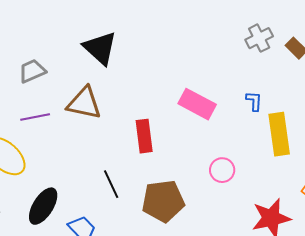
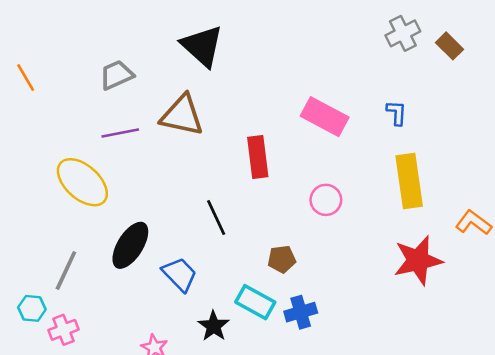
yellow rectangle: (279, 134) -> (409, 181), moved
pink circle: (222, 170) -> (326, 200), moved
brown pentagon: (163, 201) -> (282, 259), moved, size x0.5

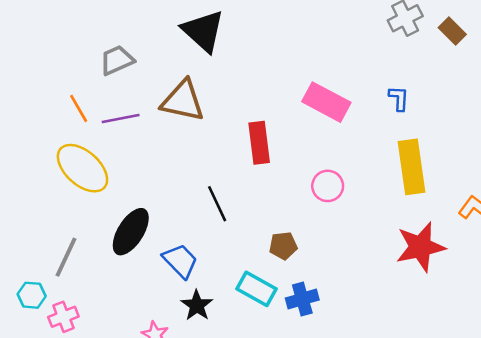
orange line: (26, 78) -> (79, 108), moved
black star: (214, 326) -> (197, 305), moved

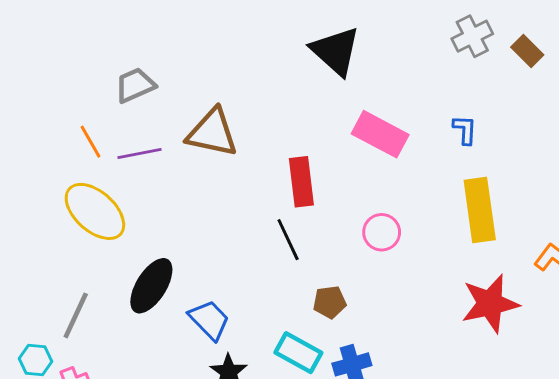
black triangle: (203, 31) -> (336, 51), moved
black line: (217, 204) -> (288, 240), moved

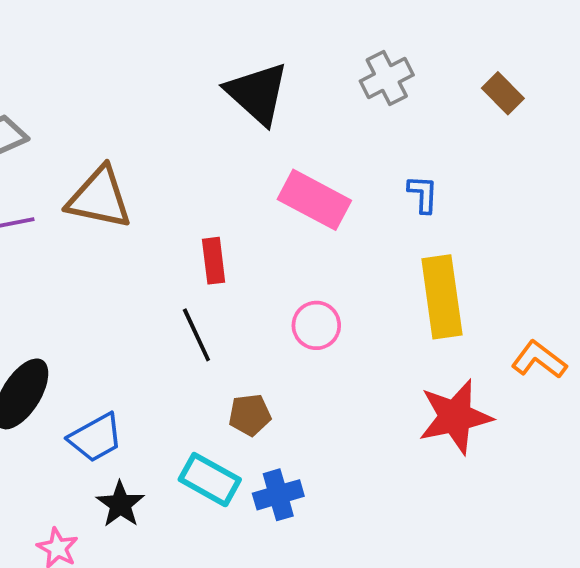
gray cross: (472, 36) -> (387, 78), moved
red rectangle: (301, 182) -> (214, 261), size x0.7
blue trapezoid: (209, 320) -> (96, 438), turned 105

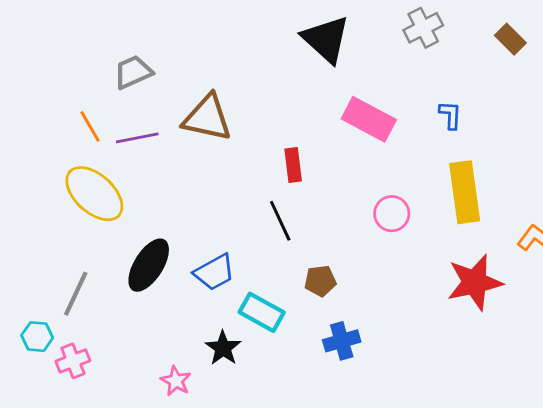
pink circle: (316, 325) -> (392, 214), moved
blue trapezoid: (96, 438) -> (214, 272), moved
cyan rectangle: (210, 480) -> (262, 312), moved

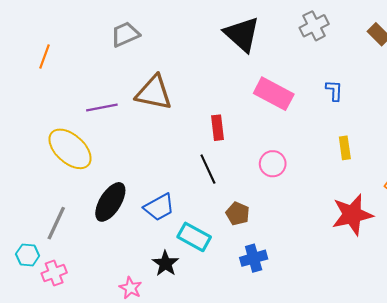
gray trapezoid: (133, 72) -> (125, 34), moved
orange line: (90, 126) -> (45, 57), moved, turned 50
yellow rectangle: (465, 192) -> (345, 148), size x0.5
pink circle: (392, 214) -> (273, 164), moved
brown pentagon: (320, 281) -> (238, 214), turned 30

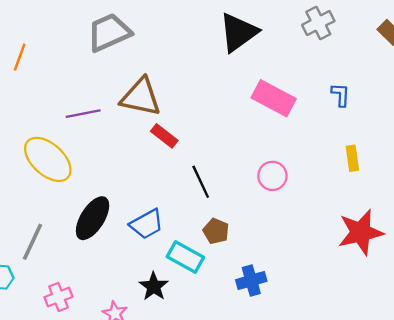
gray trapezoid: (125, 34) -> (109, 32), size x1.4
black triangle: (242, 34) -> (238, 32), turned 42
red rectangle: (217, 128) -> (164, 136), moved, turned -45
brown pentagon: (238, 214) -> (216, 231), moved
pink cross: (54, 273) -> (58, 297), moved

